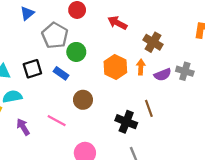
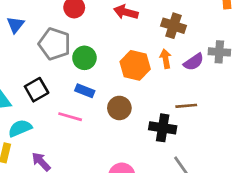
blue rectangle: (61, 73) -> (85, 91), moved
brown circle: (83, 100) -> (119, 108), moved
brown line: (149, 108) -> (186, 106), turned -63
pink line: (57, 121) -> (70, 117), moved

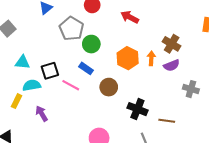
brown cross: (174, 26) -> (172, 44), moved
gray cross: (219, 52) -> (191, 89), moved
black square: (37, 90) -> (50, 71), moved
brown line: (186, 106) -> (167, 121), moved

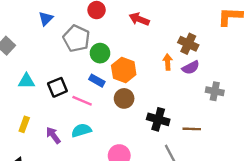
orange hexagon: (128, 58) -> (124, 70), moved
cyan semicircle: (32, 85) -> (81, 130), moved

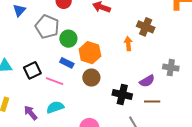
purple semicircle: (191, 68) -> (147, 81), moved

